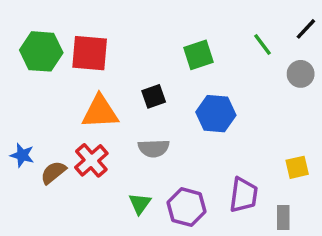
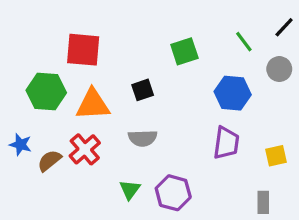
green hexagon: (41, 51) -> (46, 92), moved
blue hexagon: (216, 114) -> (233, 93), moved
purple trapezoid: (244, 195) -> (226, 143), moved

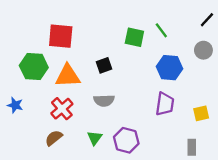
green line: (244, 42) -> (161, 30), moved
green square: (184, 51) -> (134, 37), turned 30
brown semicircle: (49, 161) -> (54, 138), moved

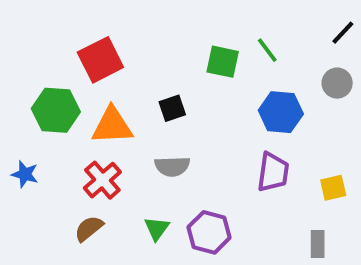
red square: (61, 36) -> (100, 60), turned -32

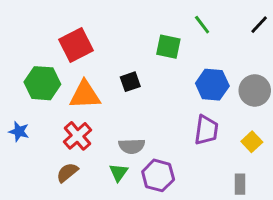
green line: (267, 50) -> (202, 25), moved
gray circle: (337, 83) -> (255, 90), moved, size x1.4
gray semicircle: (172, 166) -> (132, 146), moved
yellow square: (333, 188) -> (252, 142), turned -30

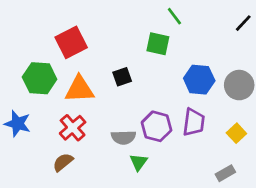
green line: (202, 25) -> (174, 16), moved
blue star: (19, 131) -> (17, 124), size x1.4
green triangle: (119, 172) -> (139, 162), moved
purple hexagon: (158, 175) -> (157, 126), moved
gray rectangle: (240, 184) -> (225, 173), turned 60

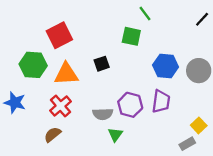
yellow square: (236, 133) -> (199, 125), moved

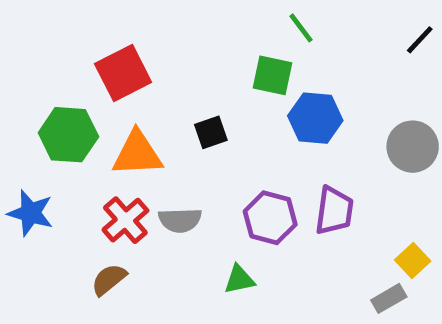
blue hexagon: (166, 66) -> (315, 118), moved
gray semicircle: (103, 114) -> (180, 220), moved
green triangle: (115, 135) -> (239, 279), turned 42

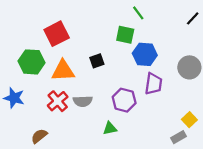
purple trapezoid: (334, 211) -> (153, 84), moved
brown semicircle: (109, 279) -> (39, 136), moved

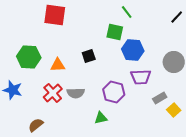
red square: (57, 34) -> (55, 15), moved, turned 35
orange triangle: (63, 71) -> (58, 65), size x0.7
purple trapezoid: (153, 84) -> (141, 77), turned 80
gray rectangle: (179, 137) -> (160, 98), moved

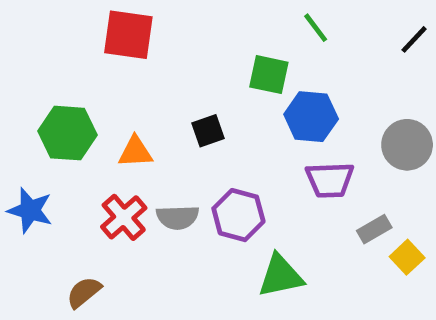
green line: (127, 12) -> (316, 28), moved
purple hexagon: (114, 92) -> (238, 215), moved
green triangle: (101, 118) -> (281, 276), moved, size x1.5

